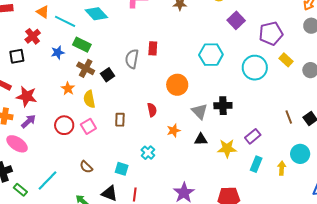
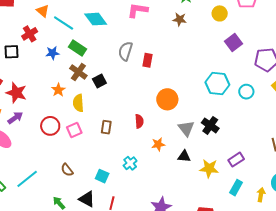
cyan hexagon: (211, 55) -> (217, 83), moved
gray semicircle: (132, 59) -> (125, 51), moved
cyan circle: (255, 68) -> (246, 92), size x0.6
black cross: (223, 106) -> (210, 125), turned 30

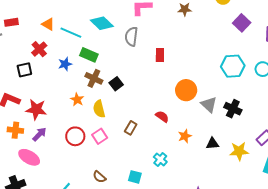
gray semicircle: (125, 51) -> (131, 37), moved
red semicircle: (139, 121) -> (162, 117), turned -40
brown rectangle: (106, 127) -> (131, 128), turned 32
gray triangle: (186, 128) -> (209, 105), moved

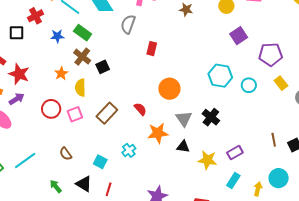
gray triangle: (209, 105) -> (184, 119), moved
brown rectangle: (131, 128) -> (107, 113), size x1.5
orange star: (185, 136) -> (158, 133), size x1.5

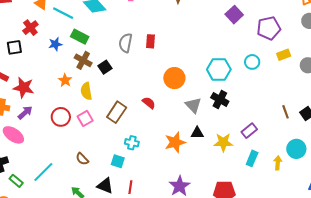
gray semicircle: (128, 24) -> (126, 43), moved
cyan hexagon: (220, 76) -> (219, 69), moved
yellow rectangle: (281, 83) -> (284, 55), turned -64
orange star: (158, 133) -> (175, 142), moved
cyan cross: (129, 150) -> (132, 143), moved, turned -32

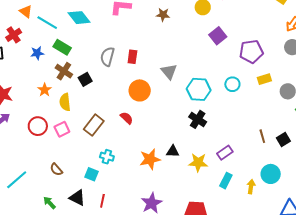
orange circle: (174, 78) -> (140, 90), moved
gray triangle: (193, 105) -> (169, 71), moved

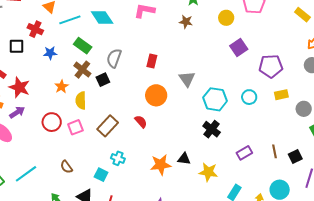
cyan line: (47, 23) -> (70, 20), turned -55
red cross: (14, 35) -> (35, 29), turned -35
blue star: (37, 53) -> (50, 53), moved
gray semicircle: (107, 57) -> (114, 58), moved
purple rectangle: (225, 153) -> (244, 153), moved

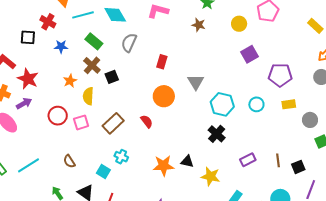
gray semicircle: (114, 58) -> (129, 43), moved

